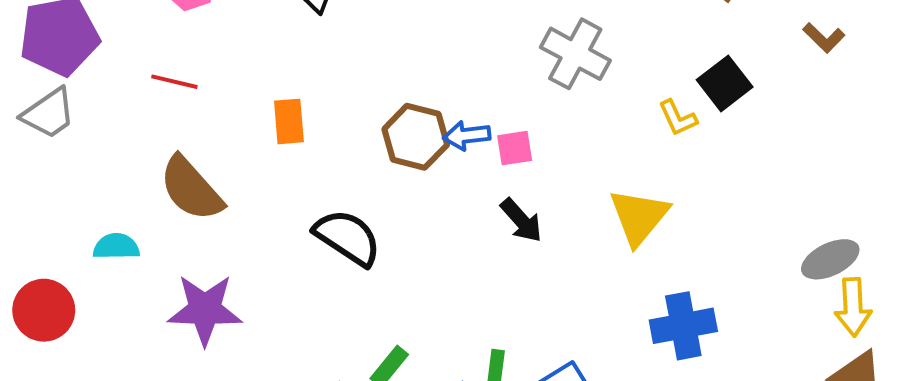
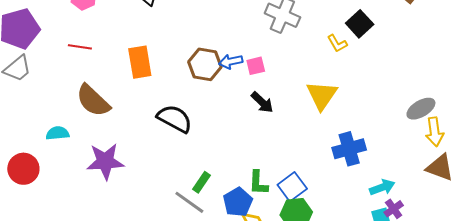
orange rectangle: (289, 121) -> (140, 62), size x1.4

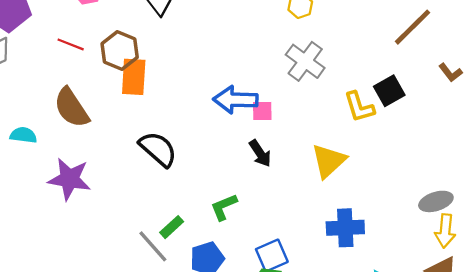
yellow L-shape: (337, 43) -> (359, 107), size x1.4
blue arrow: (231, 62) -> (235, 100), size x1.6
brown hexagon: (205, 64) -> (120, 51), moved
green L-shape: (258, 183) -> (224, 207), moved, turned 52

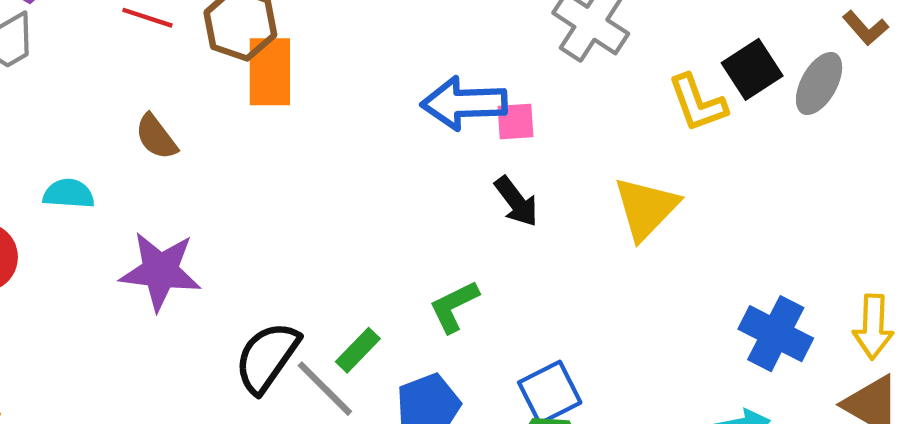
brown semicircle: (71, 108) -> (156, 137), size x0.6
black semicircle: (158, 149) -> (267, 357), moved, turned -93
gray ellipse: (436, 201) -> (819, 84), moved, turned -40
blue cross: (345, 228) -> (776, 334), moved, turned 33

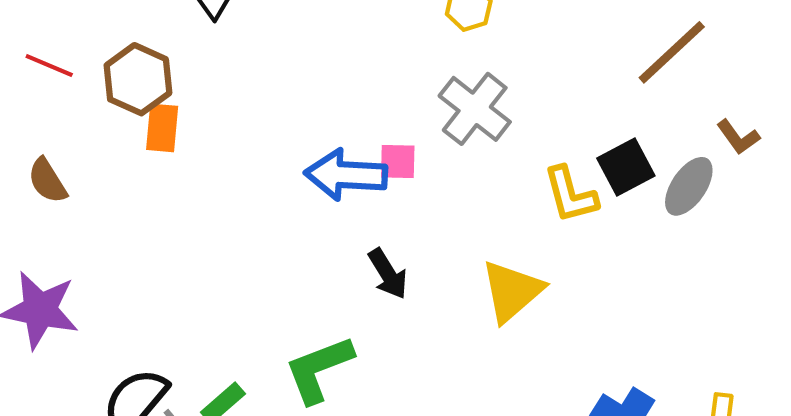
orange rectangle: (270, 72) -> (162, 128), size x0.7
pink square: (516, 121) -> (398, 162), moved
green L-shape: (454, 306) -> (319, 369), size x1.4

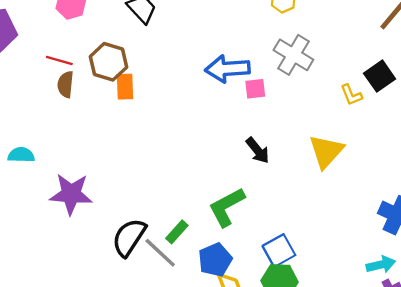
blue arrow: (346, 175) -> (227, 69), moved
brown semicircle: (47, 181) -> (66, 84), moved, turned 45
yellow L-shape: (570, 195) -> (351, 95), size x0.7

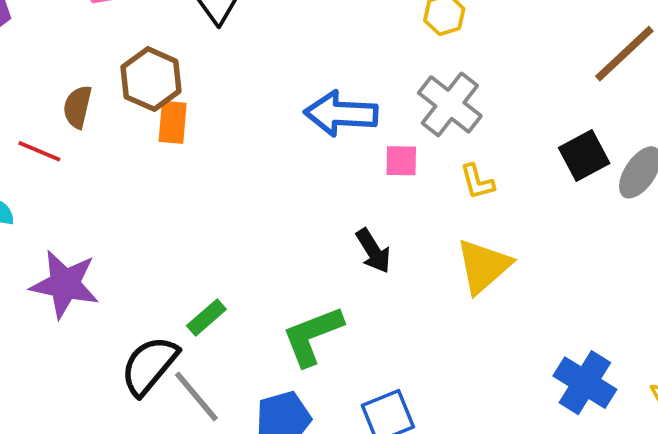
red line: (59, 61) -> (39, 151), moved
pink square: (255, 89) -> (401, 161), moved
yellow L-shape: (351, 95) -> (477, 182), moved
green rectangle: (177, 232) -> (206, 317), moved

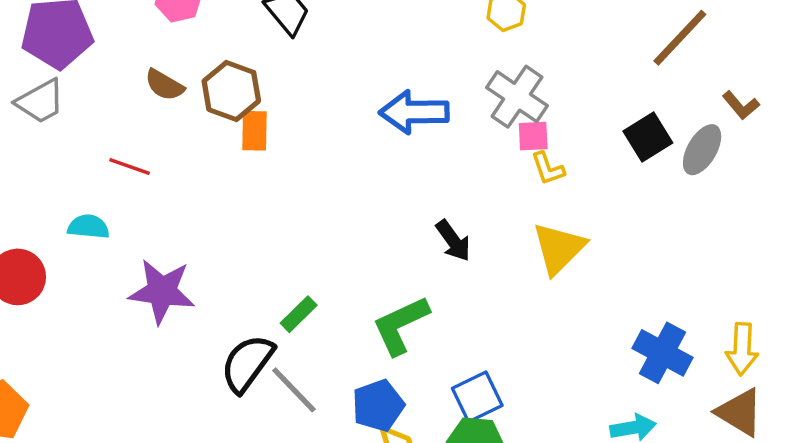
brown semicircle: (77, 107) -> (164, 85), moved, turned -69
pink square: (401, 161) -> (533, 136), moved

